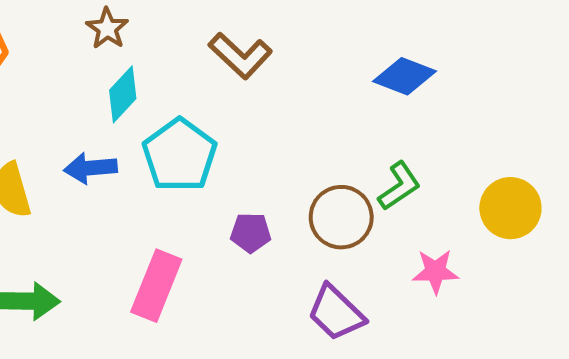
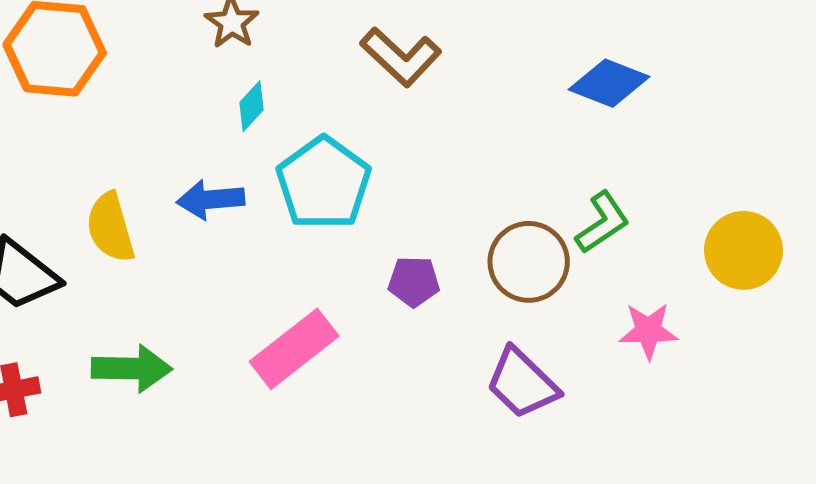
cyan diamond: (123, 94) -> (251, 106), size x0.7
pink rectangle: (156, 286) -> (294, 349), turned 30

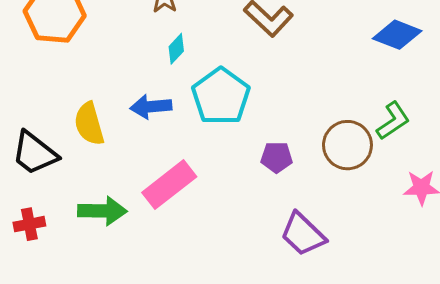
pink rectangle: (294, 349) -> (169, 185), moved
purple trapezoid: (522, 383) -> (303, 234), moved

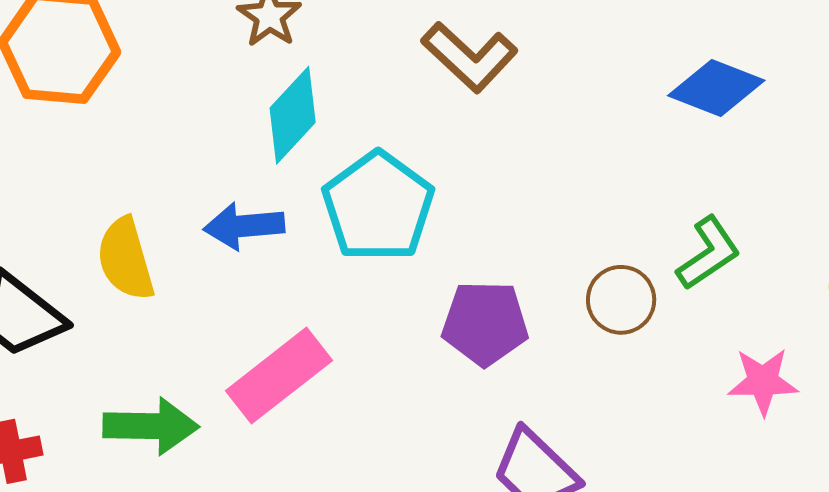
cyan diamond: (176, 49) -> (293, 115), size x1.6
brown circle: (347, 145) -> (621, 300), size x0.7
purple pentagon: (277, 157) -> (485, 323), size x1.4

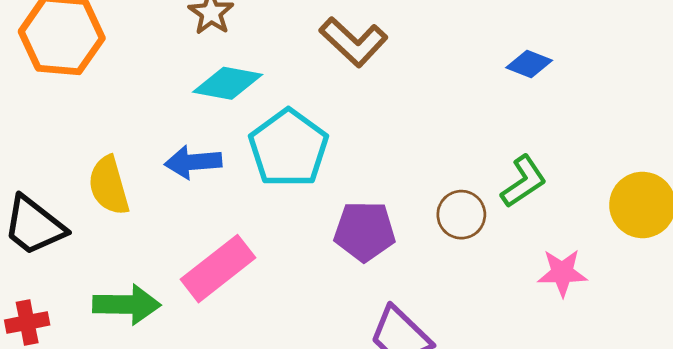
blue diamond: (716, 88) -> (529, 64), size x0.7
cyan diamond: (293, 115) -> (228, 83), turned 58

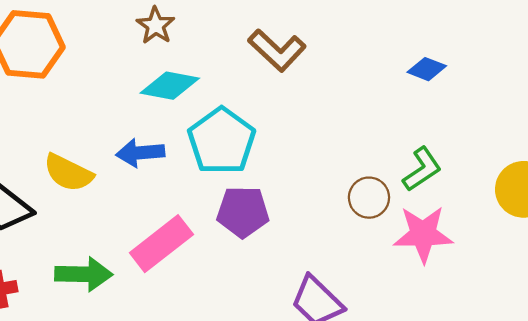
yellow semicircle: (109, 186) -> (68, 173), turned -48
purple pentagon: (365, 231) -> (243, 212), moved
pink star: (562, 273) -> (423, 234), moved, size x1.4

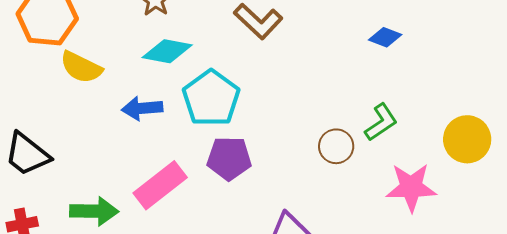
yellow semicircle: (68, 173) -> (81, 67), moved
pink star: (423, 234) -> (411, 187), moved

